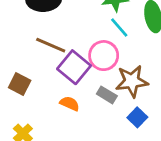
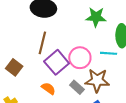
cyan line: (119, 27) -> (109, 53), moved, turned -56
brown line: (51, 45) -> (42, 43), turned 70

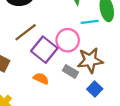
brown line: (42, 43) -> (26, 32), turned 50
cyan line: (109, 53) -> (90, 22), moved

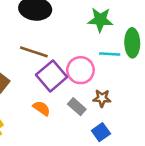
brown line: (26, 32) -> (34, 52), turned 45
brown star: (90, 60) -> (102, 98), size x0.6

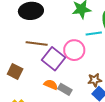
brown star: (102, 98) -> (95, 80), moved
gray rectangle: (77, 107) -> (65, 89), moved

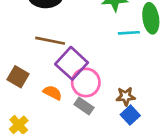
pink circle: (74, 50) -> (86, 82), moved
orange semicircle: (51, 85) -> (53, 93), moved

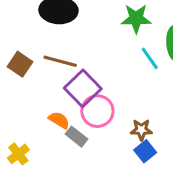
cyan line: (129, 33) -> (150, 58), turned 55
brown square: (18, 77) -> (20, 64), moved
gray rectangle: (84, 106) -> (77, 137), moved

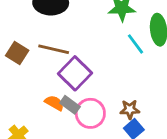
pink circle: (97, 111) -> (90, 113), moved
gray rectangle: (77, 137) -> (70, 105), moved

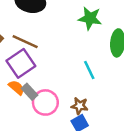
cyan line: (135, 44) -> (89, 70), moved
purple square: (75, 73) -> (21, 63), moved

